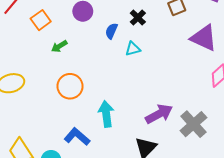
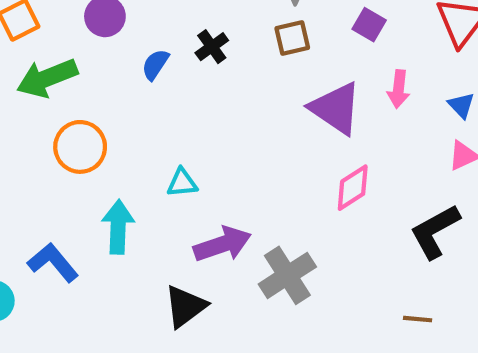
green arrow: (59, 46) -> (47, 78), size x1.8
cyan triangle: (133, 49) -> (182, 183), moved
orange circle: (70, 86) -> (80, 147), moved

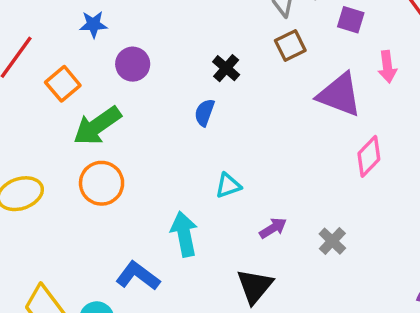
blue semicircle: (155, 65) -> (205, 113), moved
orange circle: (80, 147) -> (102, 183), moved
purple arrow: (222, 244) -> (273, 228), size x0.6
gray cross: (287, 275) -> (332, 241), size x0.6

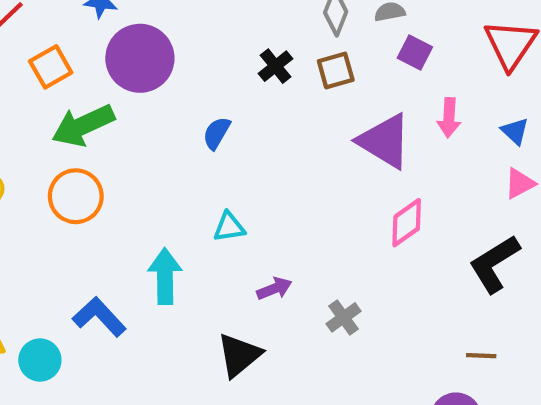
purple circle: (133, 64) -> (140, 58), size x1.6
black cross: (226, 68) -> (276, 66), moved

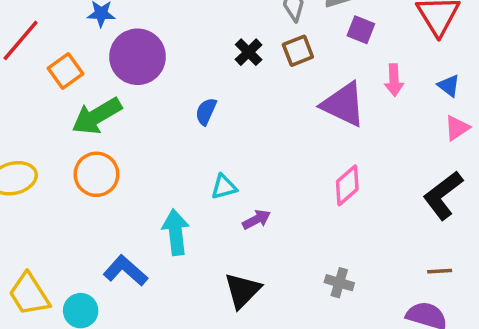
pink diamond: (407, 223) -> (347, 185), moved
purple arrow: (274, 289) -> (256, 220), moved
gray cross: (343, 317) -> (339, 283), moved, turned -32

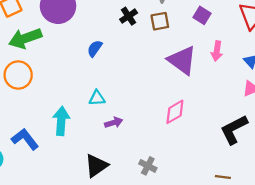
gray cross: (339, 283) -> (148, 166), moved

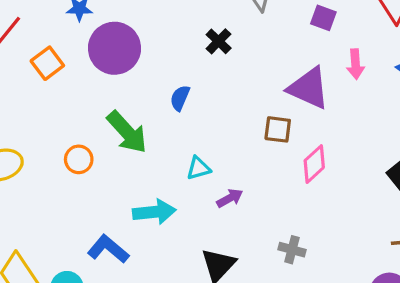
brown square: (160, 21) -> (278, 129), moved, turned 30
green arrow: (25, 38) -> (127, 132), moved, turned -100
orange circle: (18, 75) -> (79, 159), size x0.7
cyan arrow: (61, 121) -> (154, 212), turned 92

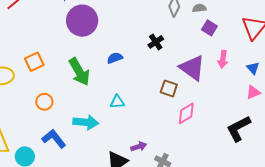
black cross: (219, 41) -> (156, 42), moved
orange square: (47, 63) -> (34, 62), moved
blue semicircle: (180, 98) -> (115, 58), turned 35
orange circle: (79, 159) -> (44, 102), moved
purple arrow: (230, 198) -> (139, 147), moved

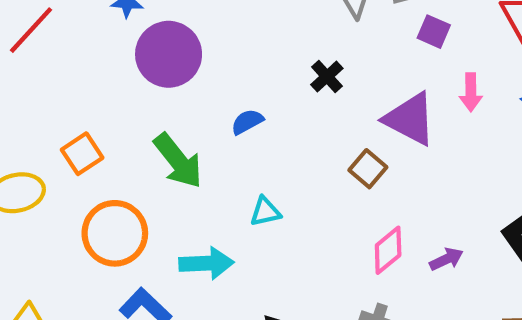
brown square: (169, 88) -> (368, 169), turned 30
orange circle: (44, 102) -> (115, 233), size x1.8
pink diamond: (186, 113) -> (388, 250), moved
purple arrow: (139, 147) -> (446, 259), moved

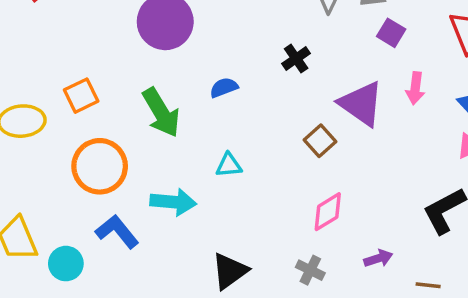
purple arrow: (446, 259) -> (378, 258), moved

